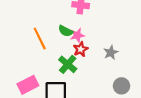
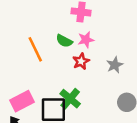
pink star: (77, 35) -> (86, 40), moved
green cross: (68, 64) -> (70, 99), moved

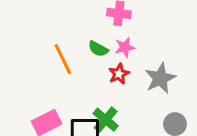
gray star: (115, 65) -> (160, 78), size x1.5

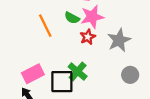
pink star: (125, 47) -> (92, 17), size x1.5

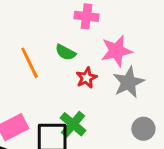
pink star: (92, 17) -> (116, 51), moved

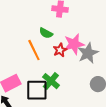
pink star: (116, 51) -> (74, 44), moved
orange line: (30, 63) -> (34, 50), moved

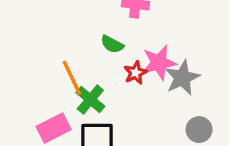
orange line: (34, 50) -> (72, 78), moved
green cross: (51, 81) -> (90, 99), moved

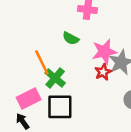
red star: (135, 73) -> (103, 72), moved

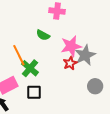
black square: (60, 107) -> (34, 92), size x0.7

